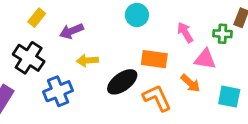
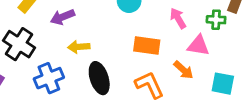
black ellipse: (122, 82) -> (99, 78), moved, turned -72

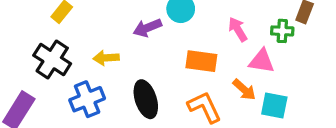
purple arrow: (62, 17) -> (147, 28), moved
yellow arrow: (79, 47) -> (106, 58), moved
cyan square: (223, 84) -> (274, 106), moved

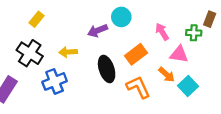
orange rectangle: (201, 61) -> (136, 54), turned -45
black ellipse: (146, 99) -> (107, 69), moved
cyan square: (274, 106) -> (188, 86), turned 36

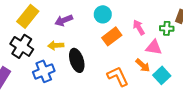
yellow rectangle: (36, 19) -> (28, 16), size x1.6
purple arrow: (98, 31) -> (64, 20), moved
orange rectangle: (136, 54) -> (112, 36), moved
black ellipse: (107, 69) -> (77, 60), moved

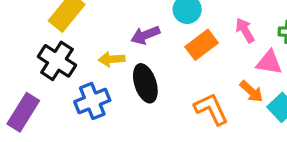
purple arrow: (64, 20) -> (145, 35), moved

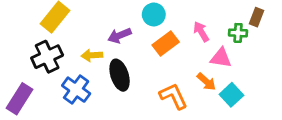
black cross: (57, 61) -> (47, 57), turned 32
blue cross: (92, 101) -> (76, 90), turned -32

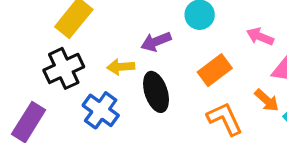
pink arrow: (201, 32) -> (260, 37), turned -36
orange rectangle: (166, 43) -> (215, 70), moved

